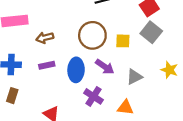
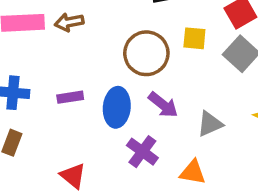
brown arrow: (45, 38) -> (69, 22), moved
yellow square: (123, 41) -> (194, 38), moved

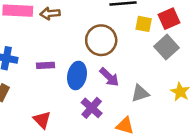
yellow square: (194, 38) -> (144, 24), moved

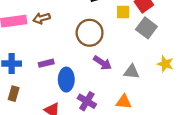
blue ellipse: (77, 75) -> (66, 80), moved
gray triangle: (140, 93) -> (131, 72), turned 35
purple cross: (92, 108) -> (87, 101), moved

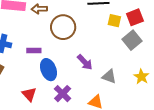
brown circle: (90, 33) -> (63, 27), moved
blue ellipse: (66, 80) -> (49, 70), turned -35

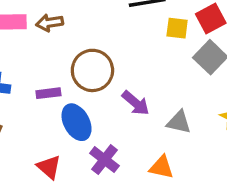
brown circle: (63, 27) -> (92, 70), moved

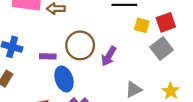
purple arrow: (136, 103) -> (109, 56), moved, turned 72
gray triangle: (179, 122) -> (134, 89), turned -48

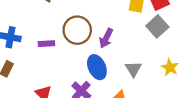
blue ellipse: (64, 79) -> (97, 67), moved
gray triangle: (134, 89) -> (133, 69), turned -30

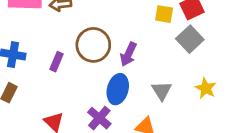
purple rectangle: (46, 44) -> (56, 62), turned -63
blue ellipse: (97, 67) -> (118, 89), turned 40

